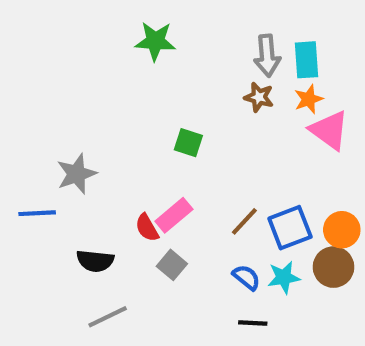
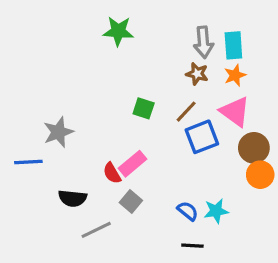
pink triangle: (329, 130) -> (235, 112), moved
brown line: (244, 221) -> (186, 112), moved
blue square: (290, 228) -> (202, 137), moved
brown circle: (333, 267) -> (254, 148), moved
gray line: (108, 317) -> (96, 230), moved

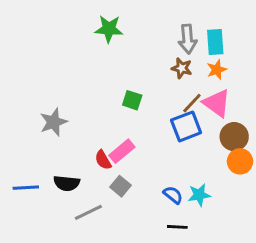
brown line: (186, 112) -> (192, 103), moved
blue line: (28, 162) -> (26, 188), moved

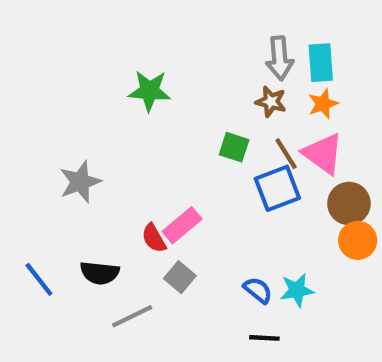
green star: (109, 29) -> (150, 91), moved
green square: (132, 100) -> (234, 147), moved
brown line: (192, 103) -> (286, 154), turned -75
blue line: (26, 188) -> (39, 279), turned 55

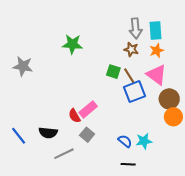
brown line: (286, 154) -> (129, 76), moved
gray star: (80, 182) -> (23, 66), moved, turned 30

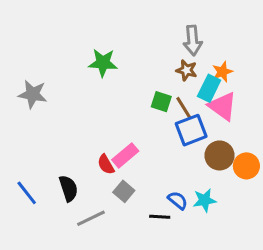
cyan rectangle: (156, 30) -> (209, 88), moved, turned 30
brown circle: (169, 99) -> (219, 155), moved
black semicircle: (48, 133) -> (69, 188), turned -114
black line: (128, 164) -> (160, 217), moved

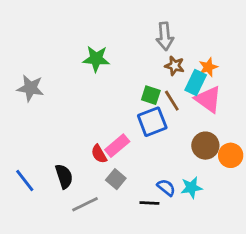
gray arrow: (193, 40) -> (165, 36), moved
blue square: (191, 130) -> (152, 122), moved

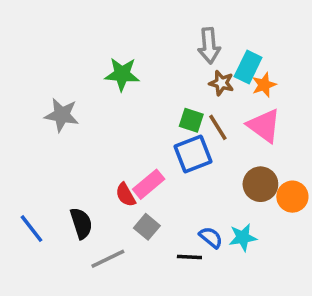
cyan rectangle: (196, 83) -> (248, 67), moved
gray star: (30, 88) -> (62, 115), moved

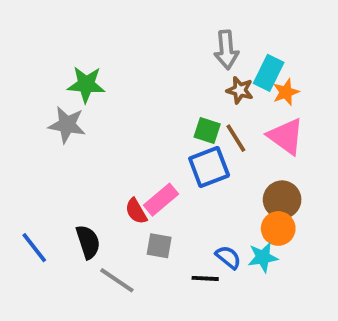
green star: (122, 74) -> (86, 84), moved
orange circle: (292, 197) -> (278, 228), moved
gray square: (147, 227) -> (159, 246), turned -30
gray line: (108, 259) -> (117, 280), turned 60

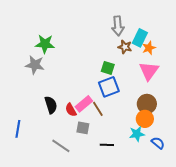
pink triangle: (286, 136) -> (149, 71), turned 30
brown line: (236, 138) -> (98, 109), moved
black semicircle: (88, 242) -> (51, 105), moved
blue line: (34, 248) -> (18, 129), turned 48
blue semicircle: (228, 257) -> (158, 143), moved

